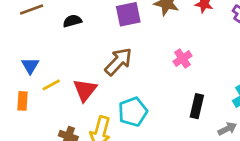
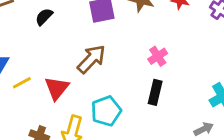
black semicircle: (72, 21) -> (44, 17), turned -30
black rectangle: (197, 106) -> (155, 92), moved

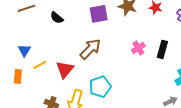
black semicircle: (44, 17) -> (57, 18), turned -96
black rectangle: (155, 92) -> (162, 49), moved

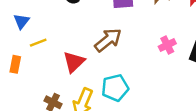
blue triangle: (24, 50) -> (21, 21), moved
yellow line: (40, 65) -> (38, 43), moved

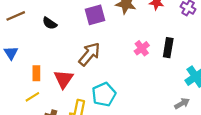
yellow line: (38, 43) -> (32, 97), moved
orange rectangle: (15, 64) -> (36, 73), moved

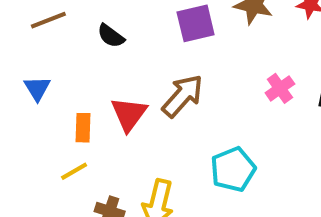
red triangle: (63, 79) -> (129, 114), moved
cyan pentagon: (104, 94) -> (233, 169), moved

